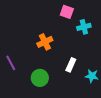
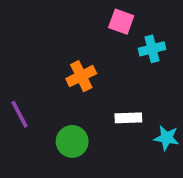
white rectangle: (71, 65) -> (128, 118), turned 64

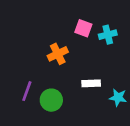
pink square: (121, 22) -> (83, 28), moved
purple line: (19, 114) -> (27, 91), moved, turned 48

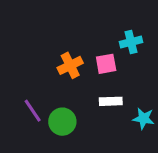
pink square: (83, 28) -> (106, 64), moved, turned -30
purple line: (27, 91) -> (33, 111), turned -54

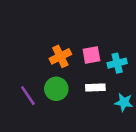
cyan cross: (131, 42) -> (117, 63), moved
green circle: (62, 122) -> (56, 89), moved

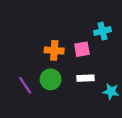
orange cross: (60, 56) -> (54, 50), turned 30
cyan cross: (117, 63) -> (102, 31), moved

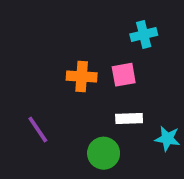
cyan cross: (102, 31) -> (144, 35), moved
green circle: (51, 79) -> (104, 153), moved

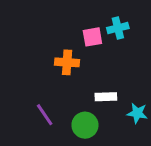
pink square: (124, 75) -> (92, 37), moved
purple line: (38, 129) -> (45, 115), moved

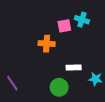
cyan cross: (118, 28) -> (82, 20), turned 32
purple line: (45, 115) -> (12, 83), moved

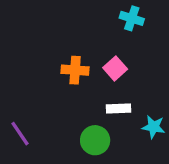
cyan cross: (82, 20) -> (132, 18), moved
pink square: (64, 26) -> (115, 68), moved, turned -32

